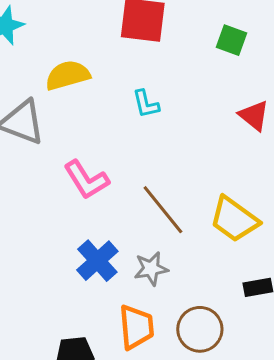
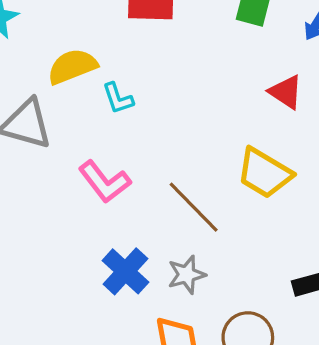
cyan L-shape: (146, 104) -> (118, 98), moved
yellow trapezoid: (234, 219) -> (264, 173), moved

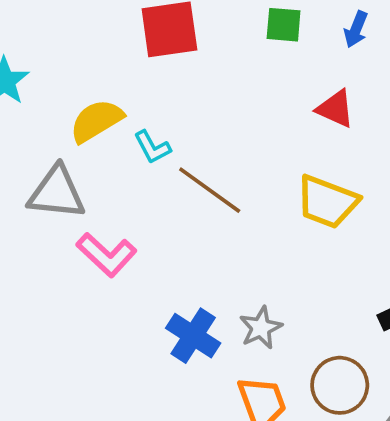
pink L-shape: (104, 182) -> (106, 255), moved
brown line: (194, 207) -> (210, 190), moved

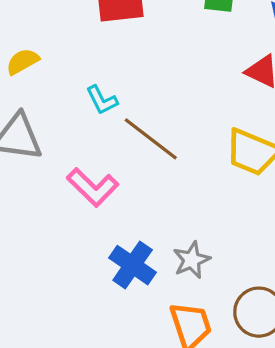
yellow semicircle: (96, 121) -> (23, 61), moved, size x0.7
pink L-shape: (106, 255) -> (93, 187), moved

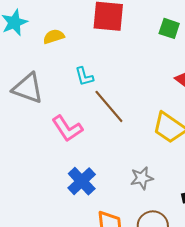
yellow semicircle: (23, 61) -> (54, 36), moved
gray star: (192, 260) -> (142, 178), moved

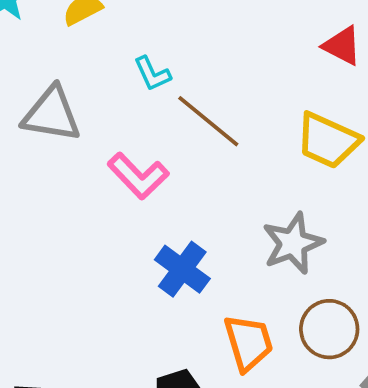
gray star: (142, 178) -> (293, 243), size x1.4

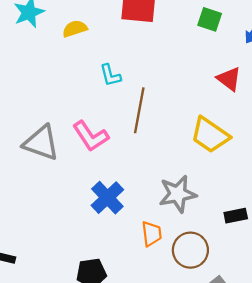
gray triangle: (52, 114) -> (41, 143), moved
brown line: (208, 121) -> (139, 110), turned 51
orange trapezoid: (248, 343) -> (152, 234), moved, size x0.7

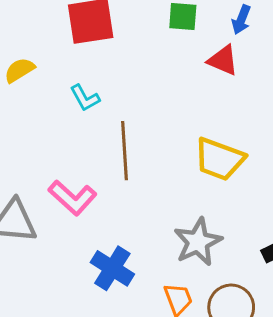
cyan L-shape: (110, 75) -> (85, 98), moved
red triangle: (229, 79) -> (223, 60), moved

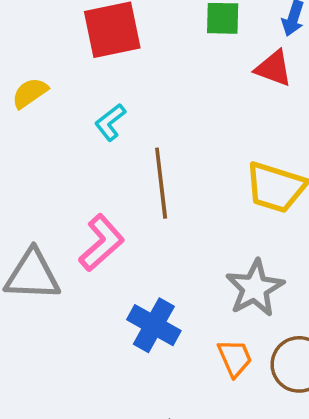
cyan L-shape: (85, 98) -> (110, 122), turned 84
pink L-shape: (72, 198) -> (102, 243), turned -81

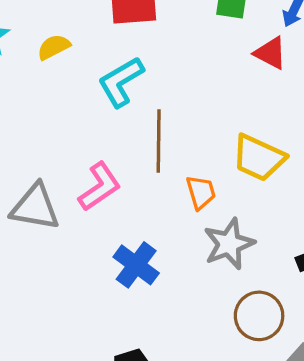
cyan L-shape: (110, 122) -> (121, 82), size x1.6
orange trapezoid: (235, 358) -> (201, 192), moved

